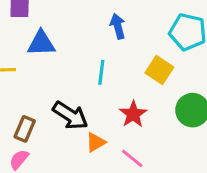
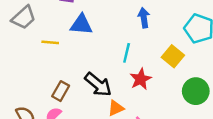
red star: (133, 114) -> (141, 79), moved

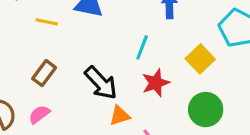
brown rectangle: (61, 91) -> (44, 73), moved
green circle: (196, 91) -> (206, 110), moved

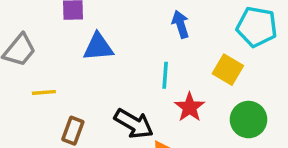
yellow line: (47, 22) -> (44, 92), moved

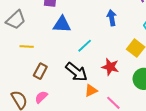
cyan line: (165, 75) -> (85, 46), moved, turned 35
red star: (190, 107) -> (110, 67), turned -30

